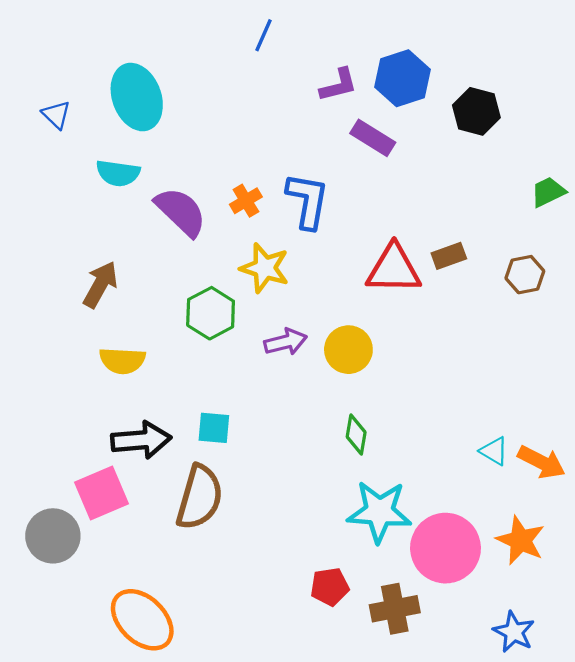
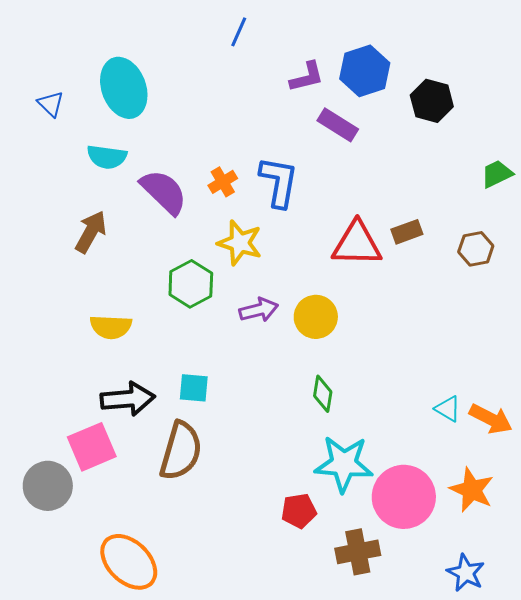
brown arrow: (100, 285) -> (91, 232), moved
red pentagon: (330, 587) -> (299, 511), moved

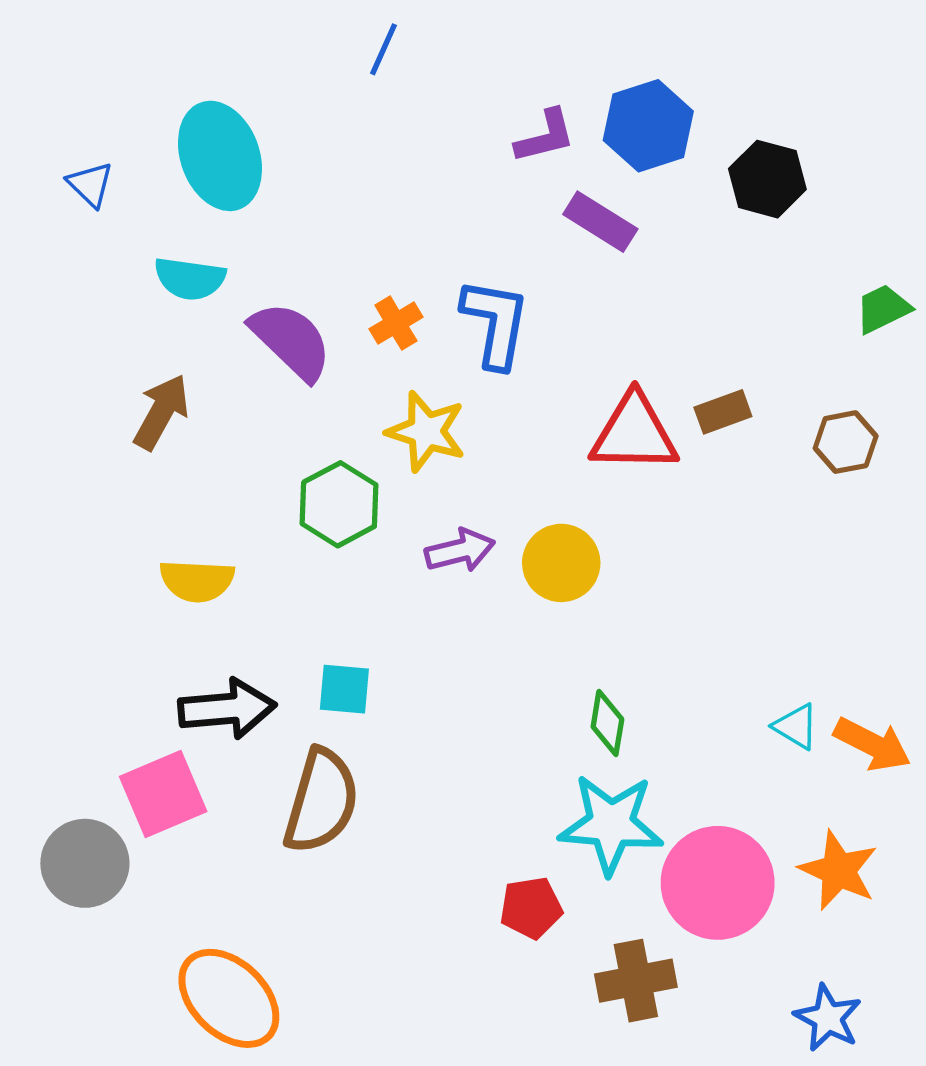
blue line: (239, 32) -> (384, 49), moved
green diamond: (323, 394) -> (607, 723), moved

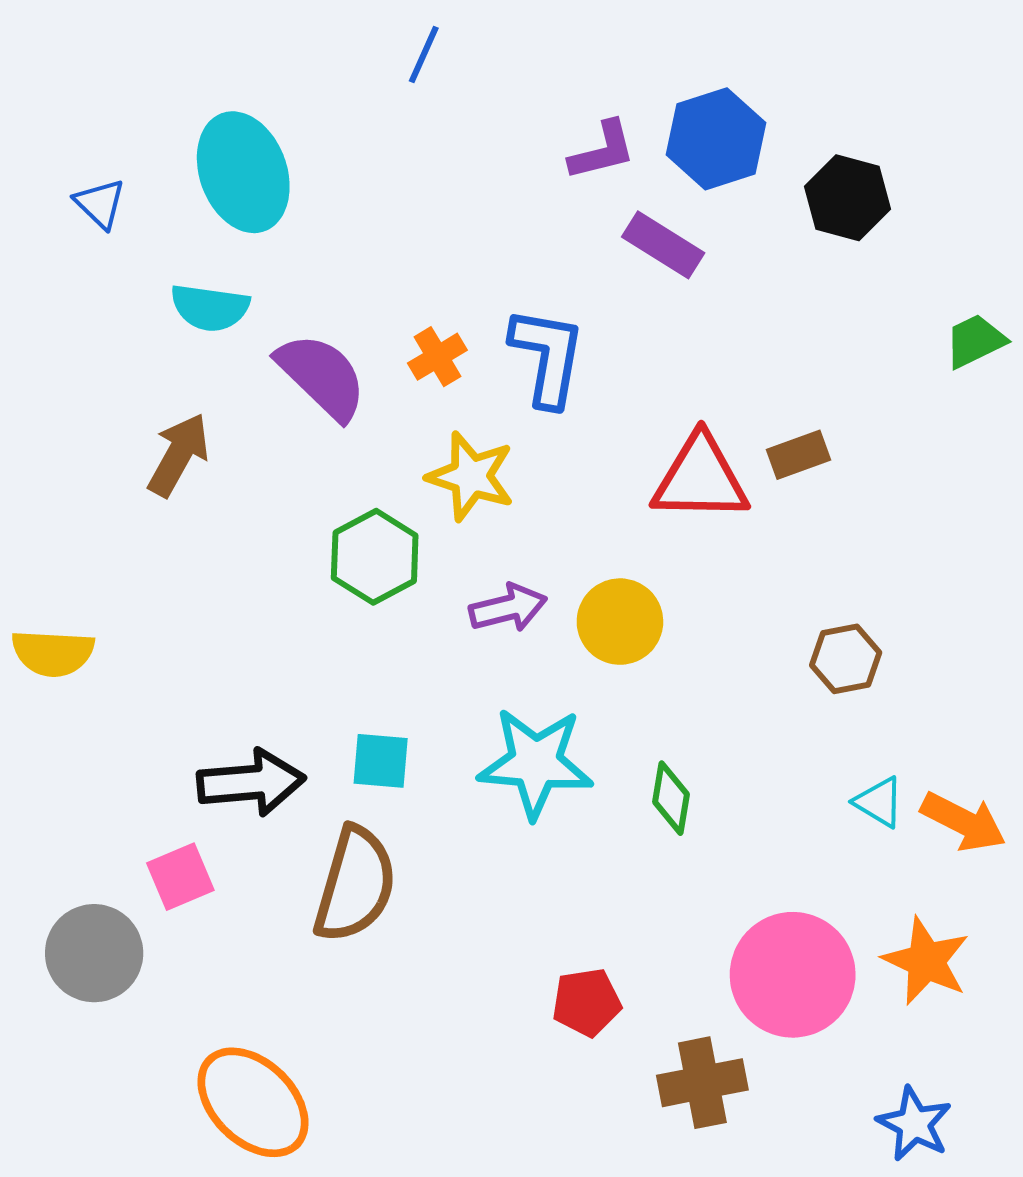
brown hexagon: (846, 442) -> (846, 659), moved
yellow semicircle: (197, 581) -> (53, 653), moved
pink square: (163, 794) -> (180, 877), size x0.7
cyan star: (611, 824) -> (536, 763), moved

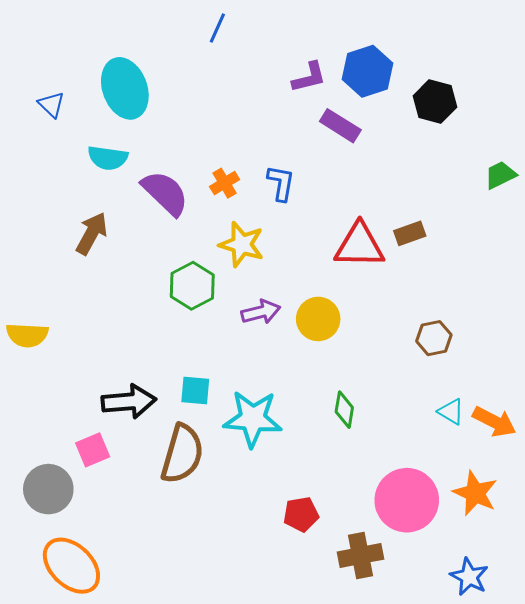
blue L-shape: (547, 357) -> (281, 183), size x0.7
cyan star: (536, 763) -> (253, 419), moved
orange ellipse: (253, 1102) -> (71, 566), moved

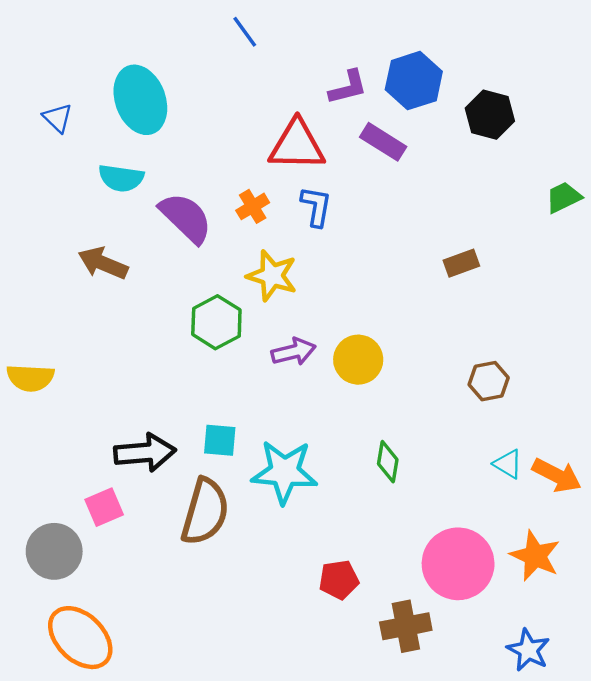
blue line: (217, 28) -> (245, 32), turned -60
brown arrow: (92, 233) -> (103, 263), turned -96
red triangle: (359, 245) -> (297, 145), moved

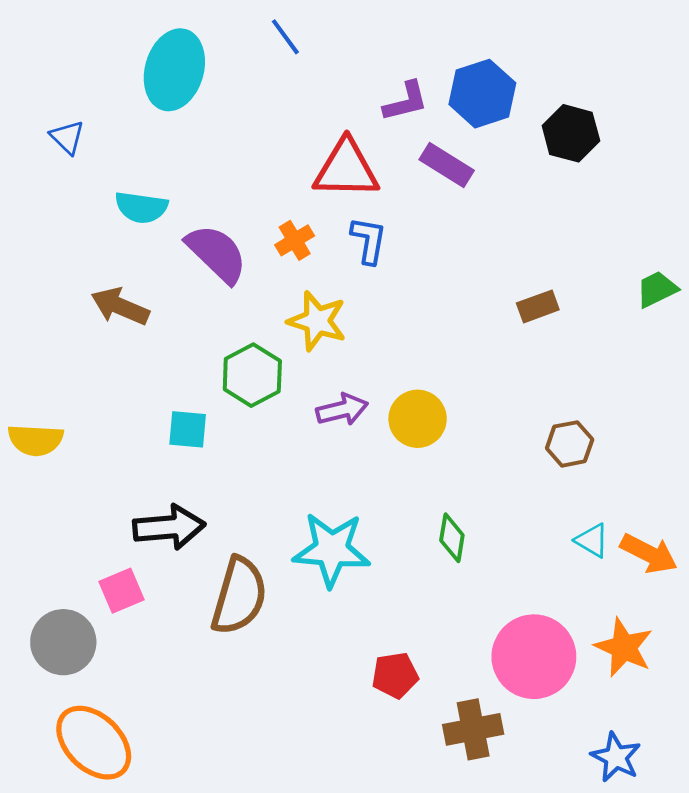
cyan ellipse: (140, 100) -> (174, 70), moved, turned 36
green trapezoid: (564, 197) -> (657, 289), moved
cyan square: (220, 440) -> (188, 429), moved

